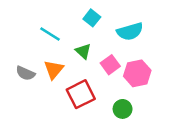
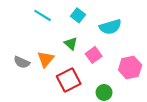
cyan line: (50, 34) -> (43, 15), moved
pink hexagon: (137, 73) -> (130, 67), moved

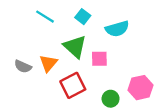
green triangle: (71, 44) -> (75, 47), size x1.6
pink square: (94, 55) -> (99, 59), turned 35
pink hexagon: (130, 67) -> (140, 88), moved

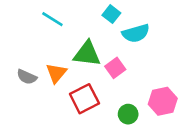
cyan square: (83, 17) -> (111, 14), moved
green triangle: (75, 47) -> (87, 54), turned -35
pink square: (99, 59) -> (115, 68), turned -35

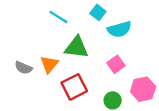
cyan line: (52, 19) -> (58, 17), moved
pink square: (115, 68) -> (116, 64), moved

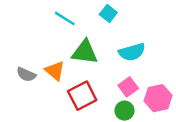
cyan semicircle: (119, 29) -> (132, 52), moved
orange triangle: (49, 64) -> (55, 71), turned -30
pink square: (116, 64) -> (128, 87), moved

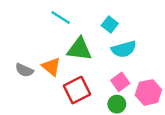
cyan square: (108, 13) -> (110, 25), moved

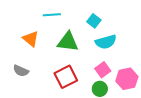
cyan line: (61, 17) -> (52, 15), turned -36
orange triangle: (51, 67) -> (31, 39), moved
gray semicircle: (24, 70) -> (21, 71), moved

